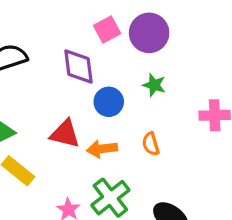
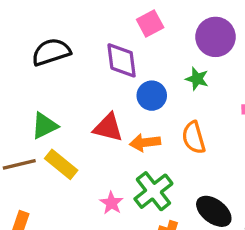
purple circle: (149, 33) -> (215, 37), moved
orange semicircle: (151, 144) -> (194, 138), size x1.4

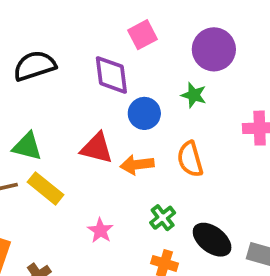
green triangle: (44, 126) -> (27, 146), turned 40
green cross: (153, 191) -> (163, 218), moved, size x0.6

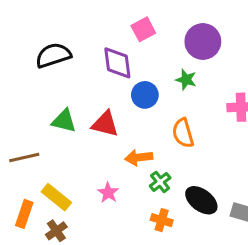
green triangle: (27, 146) -> (64, 121), moved
orange arrow: (137, 165) -> (139, 158), moved
yellow rectangle: (46, 188) -> (56, 197), moved

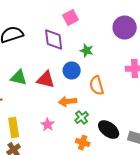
purple circle: (203, 42) -> (125, 28), moved
green star: (186, 80) -> (87, 51), moved
blue circle: (145, 95) -> (72, 71), moved
yellow rectangle: (56, 197) -> (14, 128), turned 42

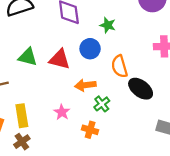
black ellipse: (109, 130) -> (141, 89), moved
orange cross: (83, 143) -> (90, 130), moved

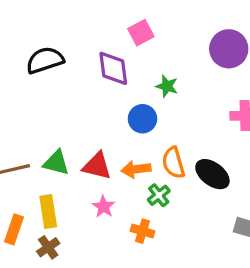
green triangle: (28, 57) -> (56, 163), moved
red triangle: (59, 59) -> (97, 166), moved
orange semicircle: (119, 66) -> (173, 163), moved

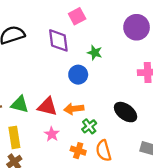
orange semicircle: (173, 163) -> (104, 151), moved

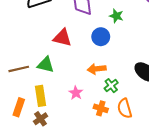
red triangle: (47, 107) -> (62, 38), moved

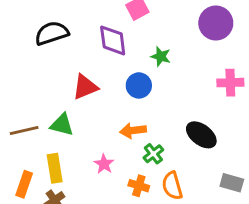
red triangle: (62, 38) -> (85, 87), turned -36

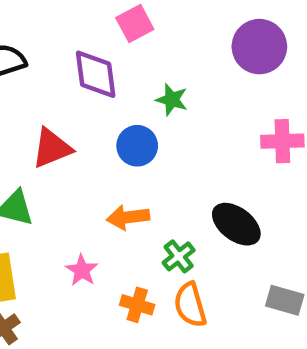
green cross: (153, 154) -> (179, 256), moved

